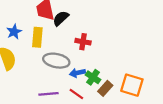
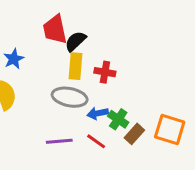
yellow rectangle: (37, 37) -> (75, 66), moved

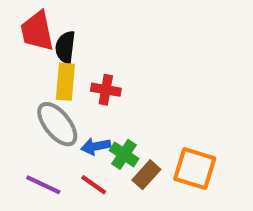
black semicircle: (75, 41) -> (65, 47), turned -40
gray ellipse: (70, 97) -> (57, 124), turned 40
purple line: (59, 141) -> (43, 185), turned 30

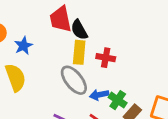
black semicircle: (65, 47) -> (79, 30), turned -36

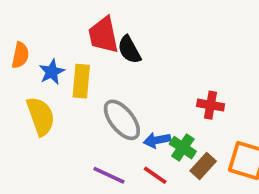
yellow rectangle: (79, 52) -> (81, 81), moved
red cross: (106, 58) -> (211, 105), moved

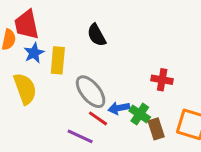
red trapezoid: (103, 35) -> (27, 25), moved
brown rectangle: (203, 166) -> (156, 129), turned -60
red line: (155, 175) -> (98, 118), moved

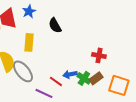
blue star: (34, 53) -> (29, 11), moved
gray ellipse: (91, 92) -> (23, 71), moved
brown rectangle: (156, 129) -> (96, 78), moved, turned 72

